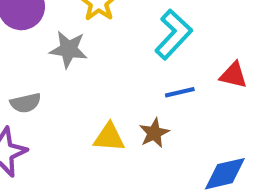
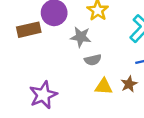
gray semicircle: (26, 103) -> (93, 60), moved

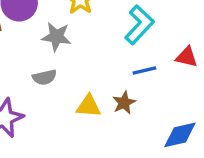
gray semicircle: (93, 60) -> (45, 77), moved

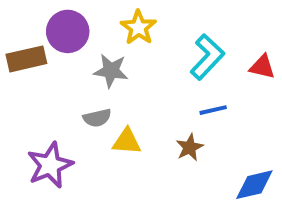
red triangle: (187, 57) -> (262, 67), moved
yellow triangle: (89, 106) -> (127, 141), moved

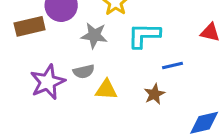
cyan L-shape: (207, 57) -> (144, 35), moved, turned -132
purple star: (50, 165) -> (48, 82), moved

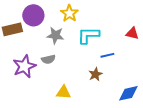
yellow triangle: (106, 90) -> (63, 92), moved

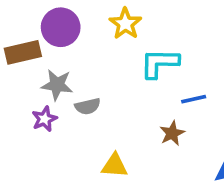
gray star: (55, 35) -> (57, 85), moved
purple star: (24, 66) -> (44, 119), size x0.6

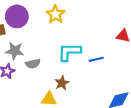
cyan L-shape: (159, 63) -> (69, 52), moved
brown star: (172, 133) -> (62, 83), moved

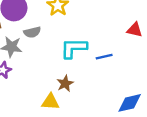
gray semicircle: (33, 64) -> (32, 32), moved

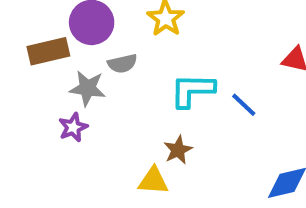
blue line: (104, 57) -> (244, 105), turned 56

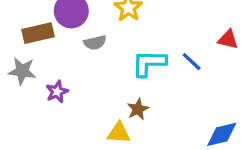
gray star: (87, 88) -> (22, 71), moved
blue line: (244, 105) -> (192, 62), moved

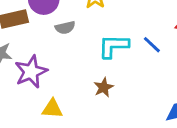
purple star: (57, 92) -> (31, 72), size x1.6
yellow triangle: (119, 133) -> (52, 109), moved

